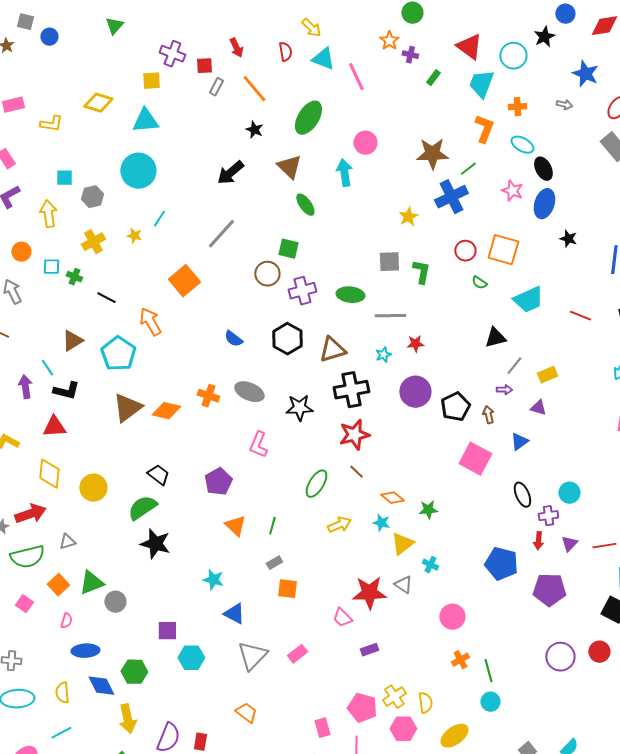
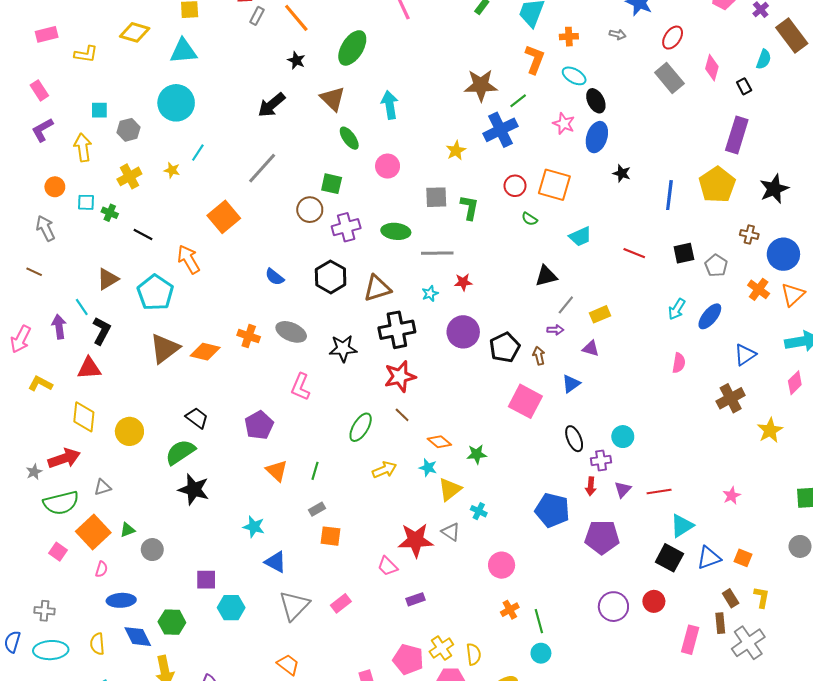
pink circle: (365, 143) -> (388, 166), moved
cyan trapezoid: (528, 300) -> (580, 237), size x0.7
black L-shape: (66, 391) -> (101, 331), turned -76
green triangle: (91, 583) -> (127, 530), size x0.6
orange square: (58, 585) -> (93, 532), size x1.5

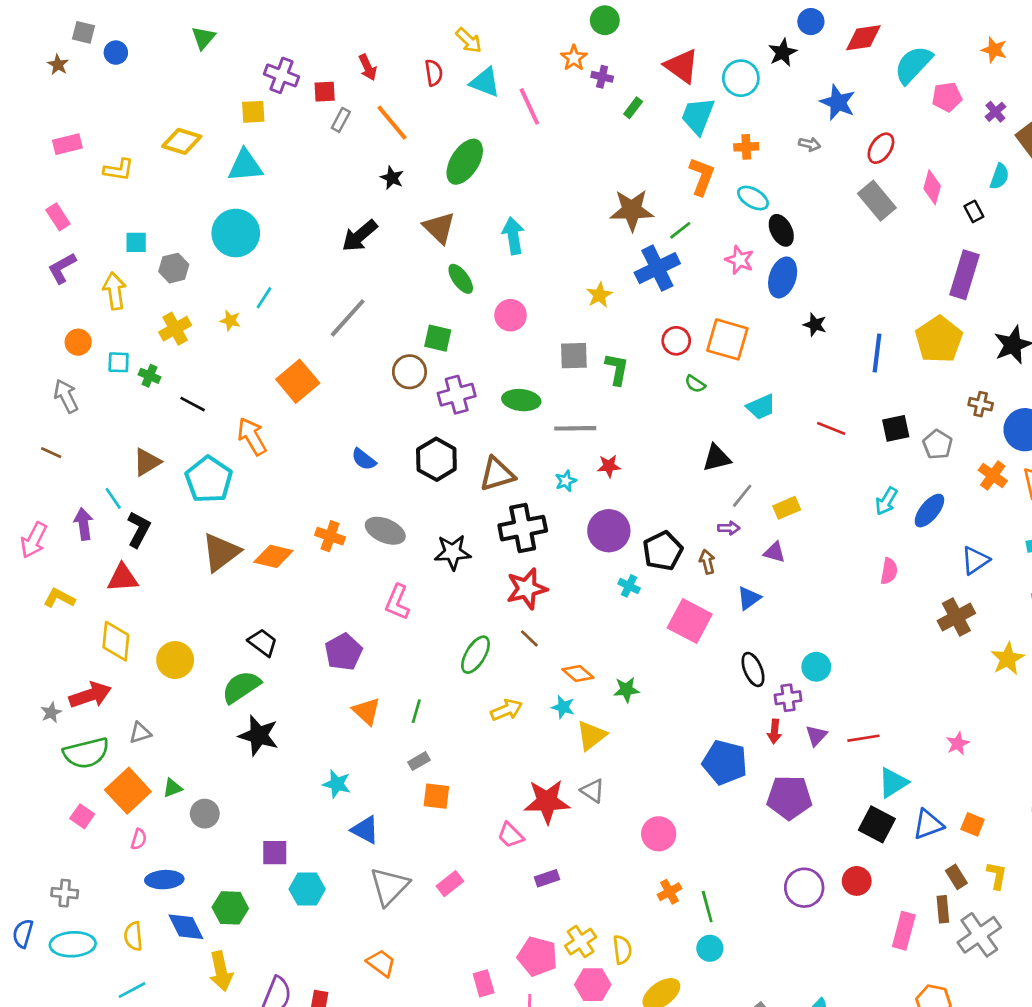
cyan cross: (479, 511) -> (629, 586), moved

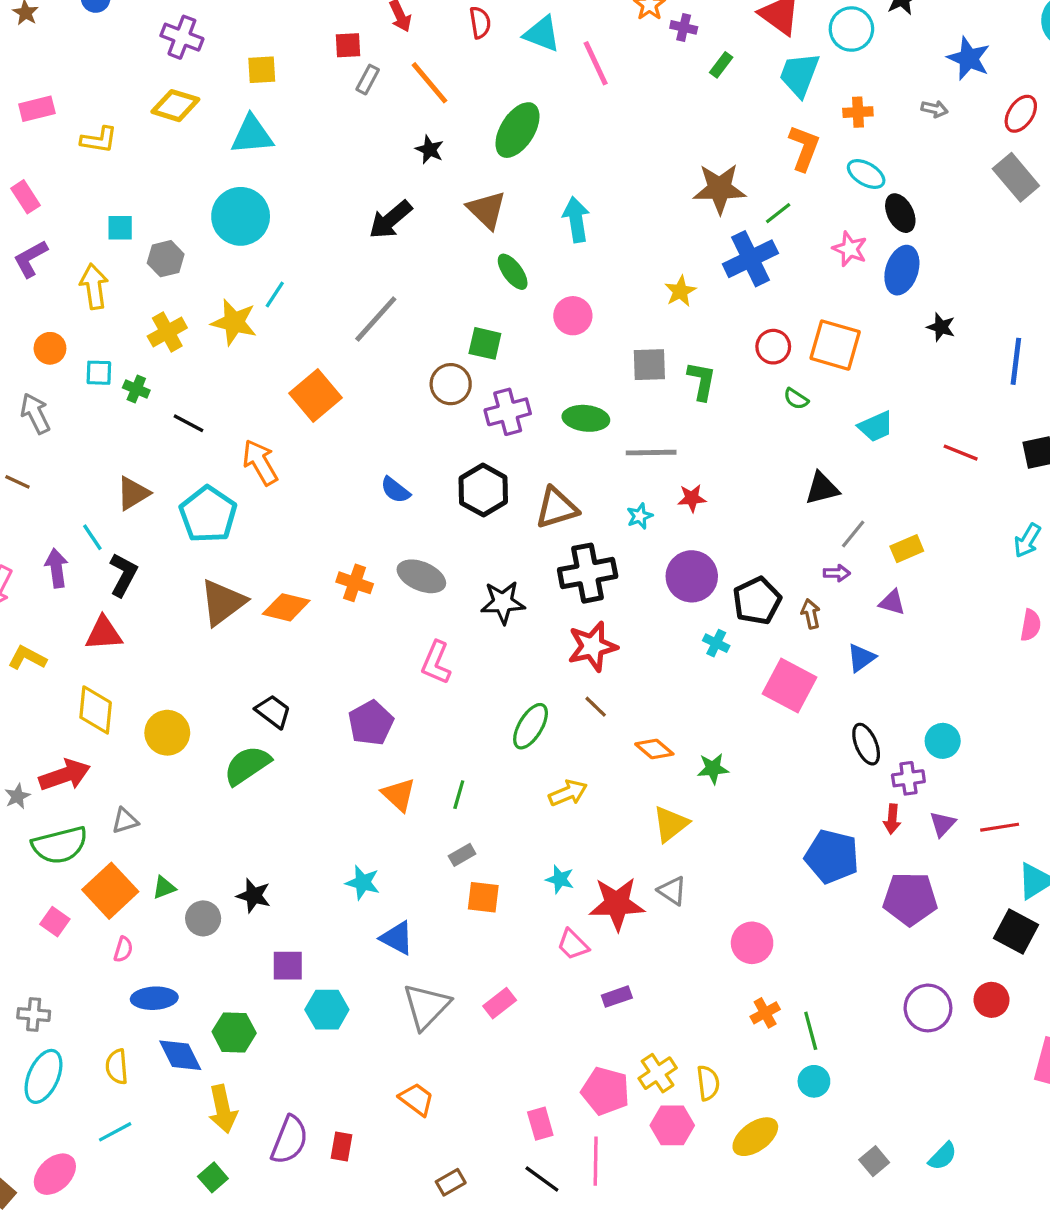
purple cross: (282, 75) -> (182, 37), moved
yellow star: (230, 321) -> (234, 322), size x1.8
cyan star: (563, 707) -> (560, 879), moved
black star: (259, 735) -> (254, 896), moved, size x0.7
cyan ellipse: (73, 944) -> (43, 1076), turned -63

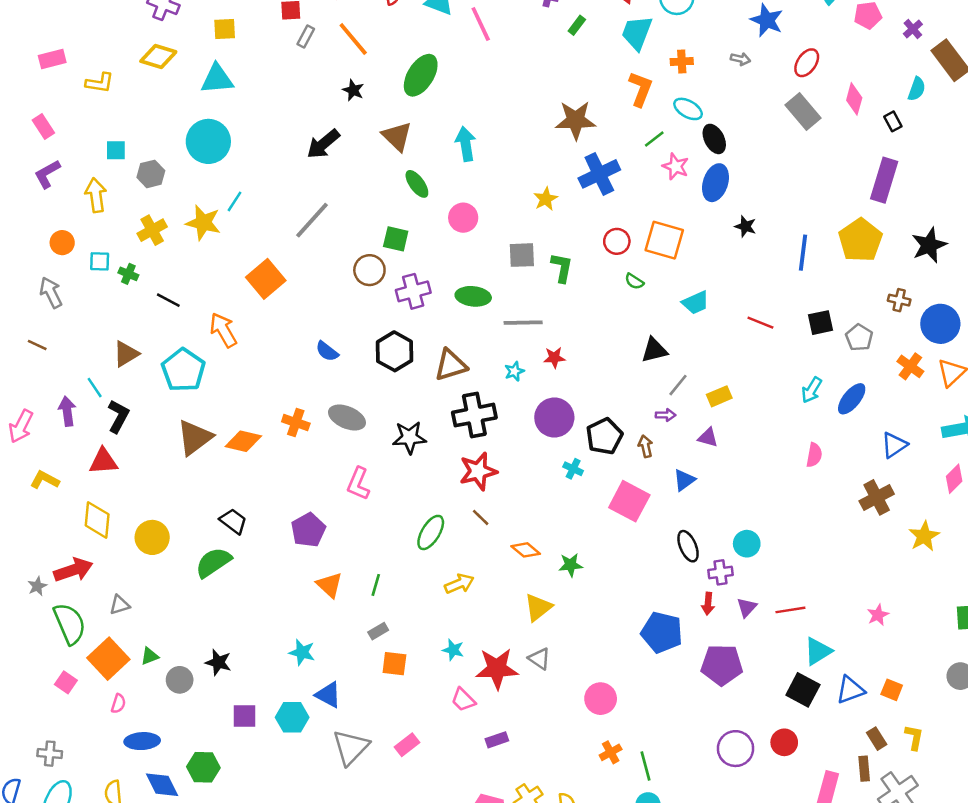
green line: (778, 213) -> (654, 139), moved
green semicircle: (60, 845) -> (70, 624), turned -99
cyan hexagon: (327, 1010) -> (292, 717), moved

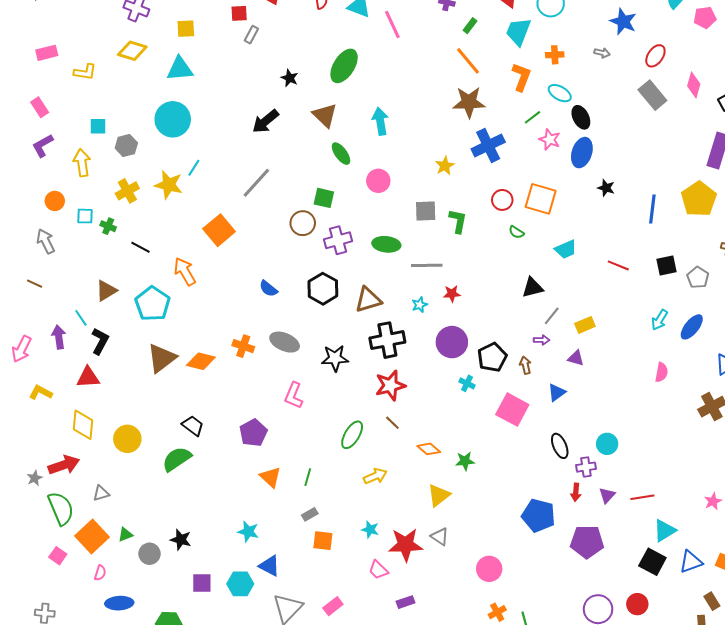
orange line: (353, 39) -> (468, 61), moved

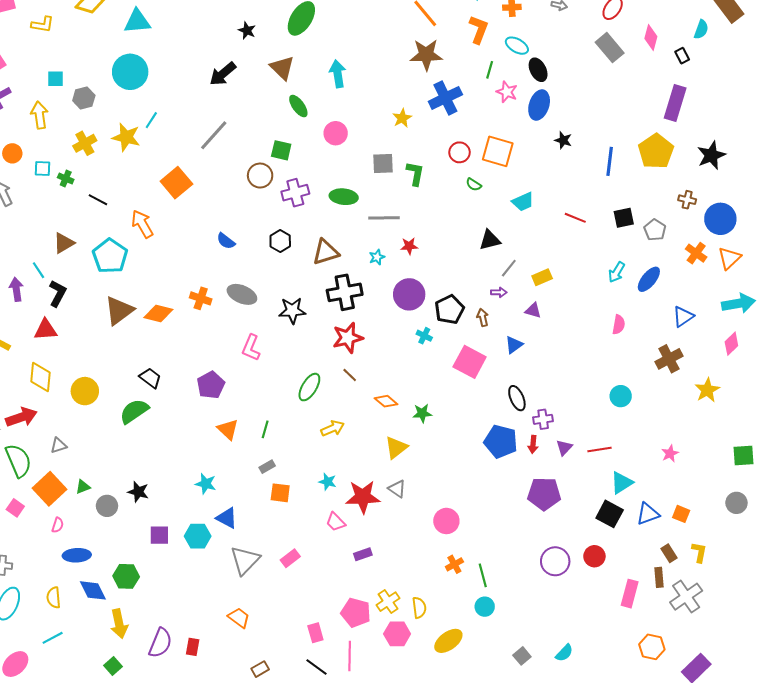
green line: (533, 117) -> (490, 70), turned -36
black hexagon: (323, 289) -> (280, 241), size x0.7
cyan circle: (607, 444) -> (621, 396), moved
blue pentagon: (539, 515) -> (501, 441), moved

